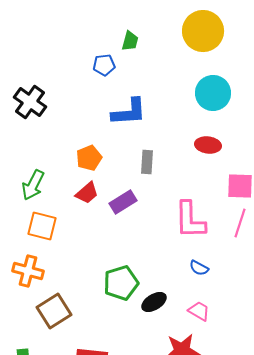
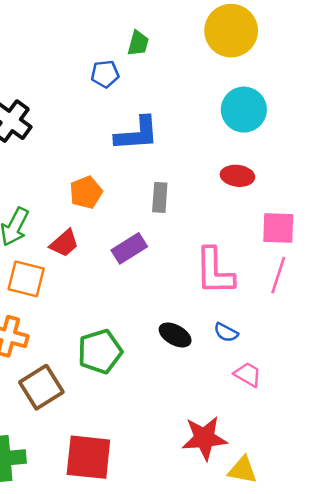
red trapezoid: (87, 193) -> (64, 243), moved
green pentagon: (121, 283) -> (100, 352), moved
black ellipse: (154, 302) -> (175, 335), moved, turned 60
pink trapezoid: (199, 311) -> (248, 374), moved

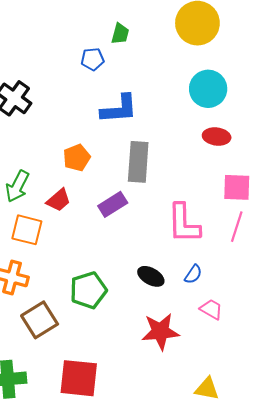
red ellipse: (237, 176) -> (217, 137), moved
gray rectangle: (160, 197) -> (138, 162), size x1.6
blue semicircle: (226, 332) -> (193, 274), turned -84
red star: (204, 438) -> (160, 332), moved

